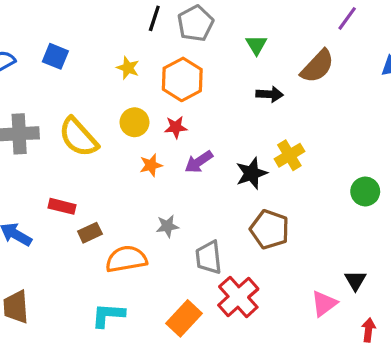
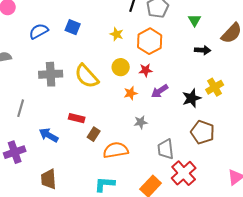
gray star: (167, 226) -> (141, 122), moved
brown rectangle: (90, 233) -> (94, 134), turned -32

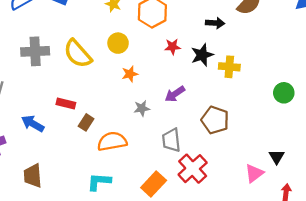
red star: (146, 70) -> (172, 47), moved
yellow cross: (215, 87) -> (229, 67), turned 36
purple arrow: (160, 91) -> (175, 94), moved
black star: (192, 98) -> (202, 55), moved

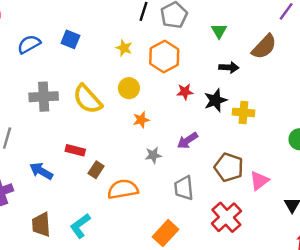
red cross: (193, 169) -> (226, 217), moved
pink triangle: (254, 173) -> (259, 181), moved
cyan L-shape: (99, 182) -> (80, 226), moved, turned -40

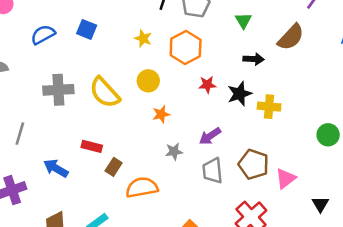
gray trapezoid: (184, 188) -> (212, 171), moved

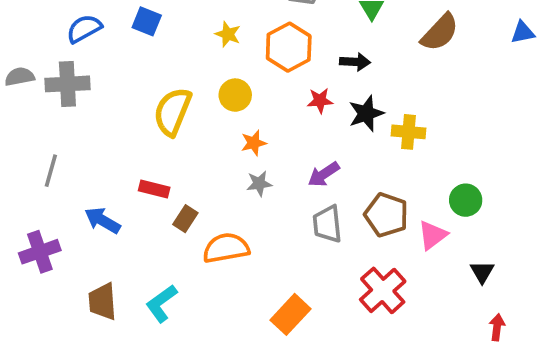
black arrow: (254, 59) -> (355, 62), moved
gray cross: (58, 90) -> (67, 84), moved
yellow semicircle: (105, 92) -> (173, 112), turned 64
green circle: (328, 135) -> (466, 200), moved
gray star: (174, 151) -> (259, 184), moved

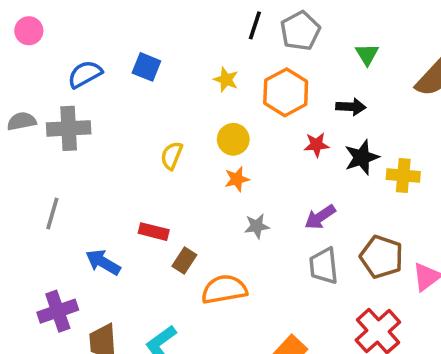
yellow semicircle: (173, 112) -> (172, 156), size x0.6
orange star: (254, 143) -> (237, 179), moved
purple cross: (40, 252) -> (58, 311), moved

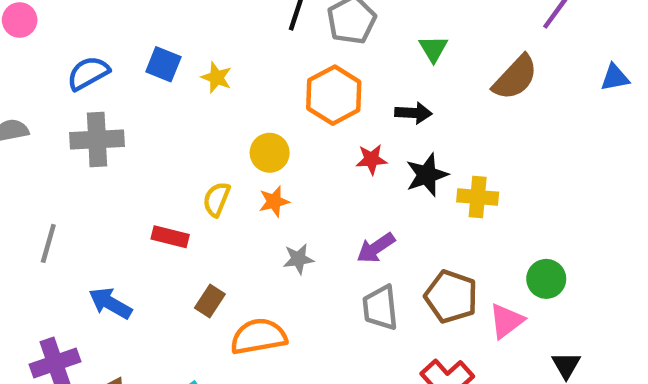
yellow star: (226, 80) -> (217, 78), moved
gray cross: (69, 128) -> (97, 139), moved
yellow semicircle: (172, 156) -> (217, 199), moved
red rectangle: (154, 232) -> (170, 237), moved

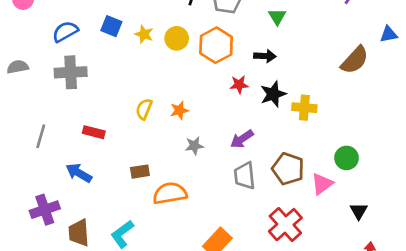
brown semicircle: (515, 78) -> (355, 60), moved
yellow circle: (270, 153) -> (177, 38), moved
red rectangle: (170, 237) -> (94, 132), moved
brown rectangle: (210, 301) -> (140, 172), turned 48

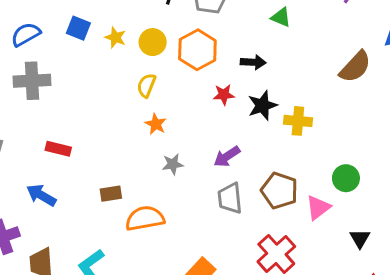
green triangle: (277, 17) -> (281, 17), moved, turned -36
yellow semicircle: (144, 109) -> (146, 85), moved
orange star: (179, 110) -> (156, 124), turned -30

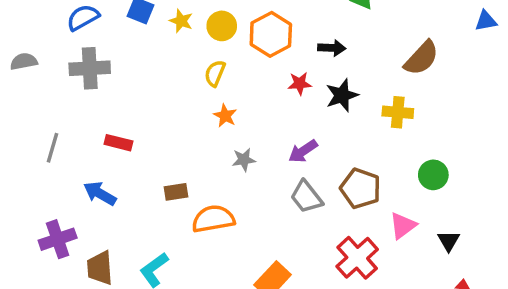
brown semicircle: (355, 67) -> (421, 58), moved
yellow cross: (298, 121) -> (398, 112), moved
gray trapezoid: (230, 198) -> (306, 197), turned -32
pink triangle: (318, 208) -> (403, 226), moved

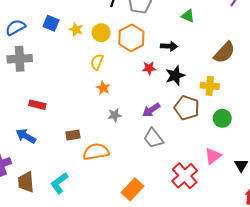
green circle: (433, 175) -> (222, 118), moved
brown pentagon: (361, 188) -> (187, 108), moved

